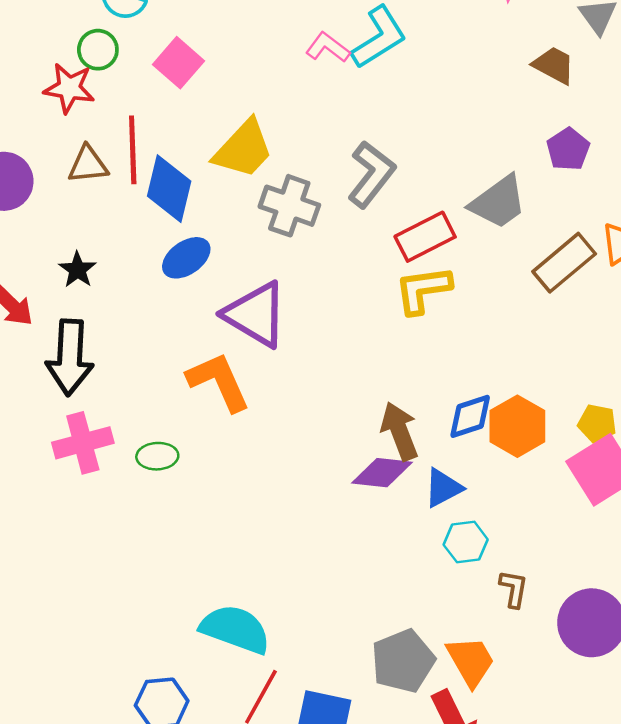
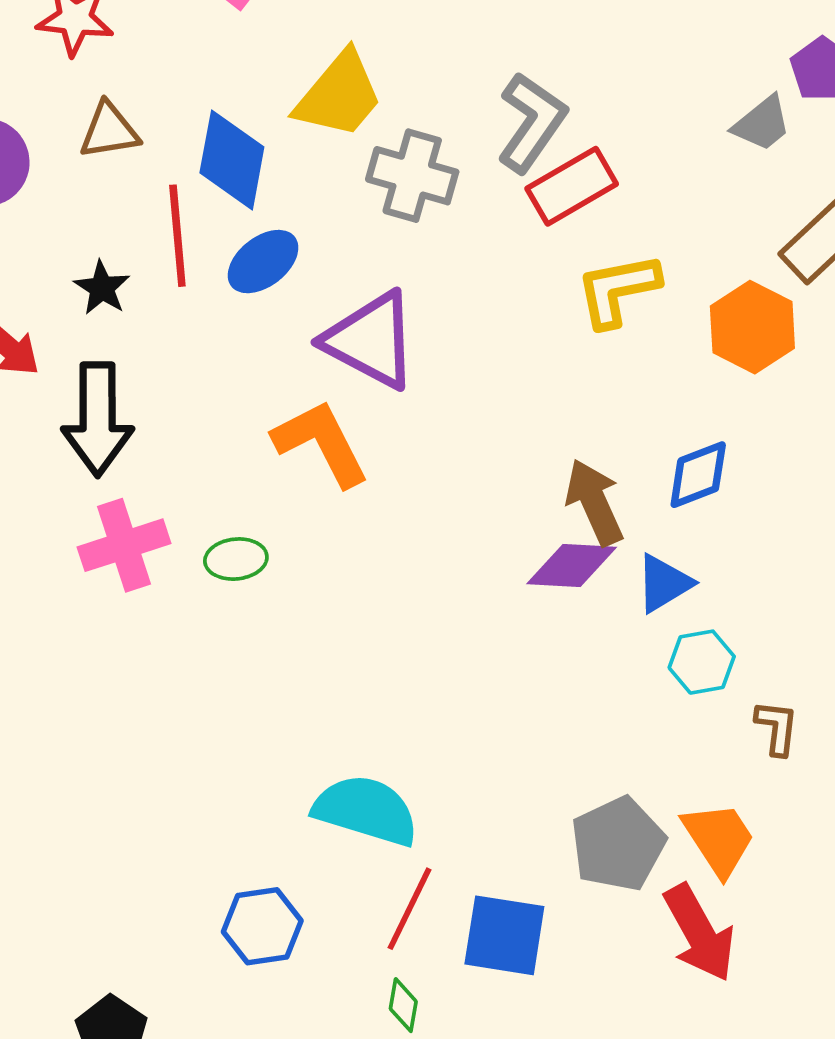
red line: (133, 150) -> (177, 236), moved
gray trapezoid: (498, 202) -> (762, 124), moved, size x0.7
red rectangle: (425, 237) -> (572, 186), moved
orange hexagon: (517, 426) -> (752, 327), moved

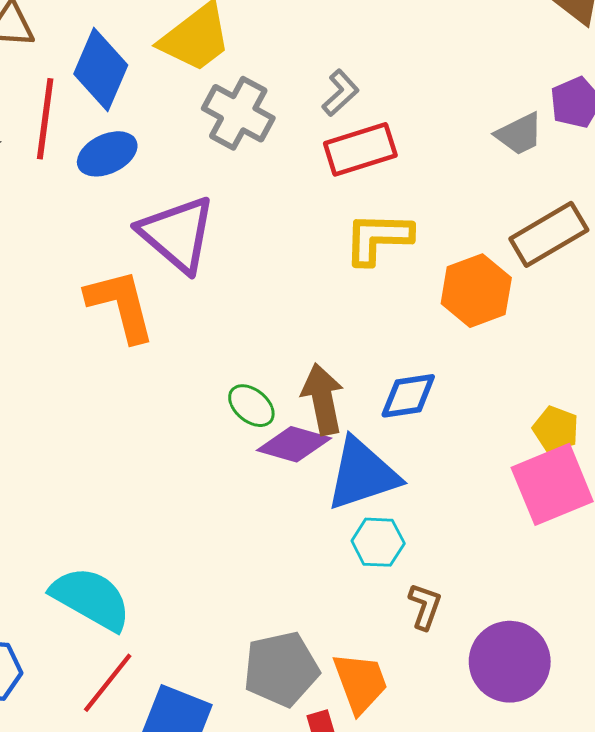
gray L-shape: (532, 122) -> (340, 93), size x0.6
green ellipse: (236, 559) -> (251, 406), moved, turned 33
blue triangle: (664, 583) -> (362, 474), size x1.6

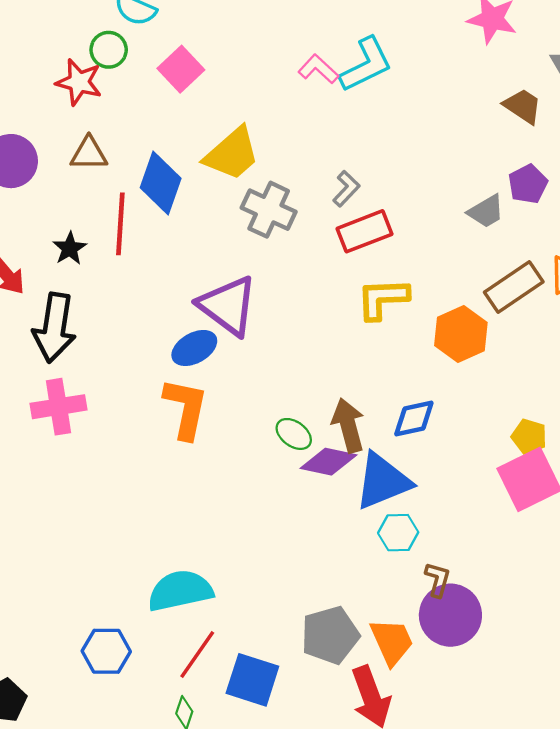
blue ellipse: (107, 154) -> (194, 348), moved
orange L-shape: (121, 305) -> (186, 408), moved, turned 30
cyan semicircle: (91, 599) -> (180, 591), turned -38
purple circle: (510, 662) -> (450, 615), moved

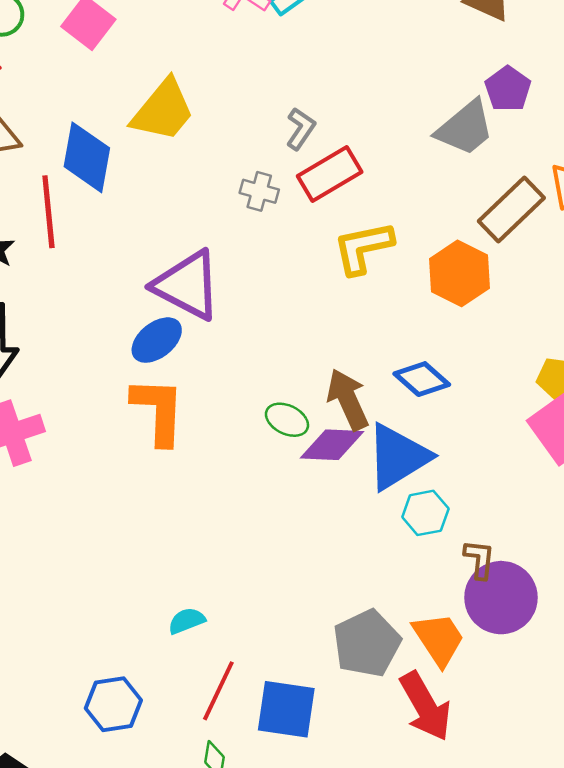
gray cross: (269, 210) -> (259, 191), moved, size x0.6
gray trapezoid: (486, 211) -> (465, 128), size x1.4
blue diamond: (414, 418) -> (422, 379), turned 63
cyan semicircle: (180, 591) -> (187, 621), size x0.5

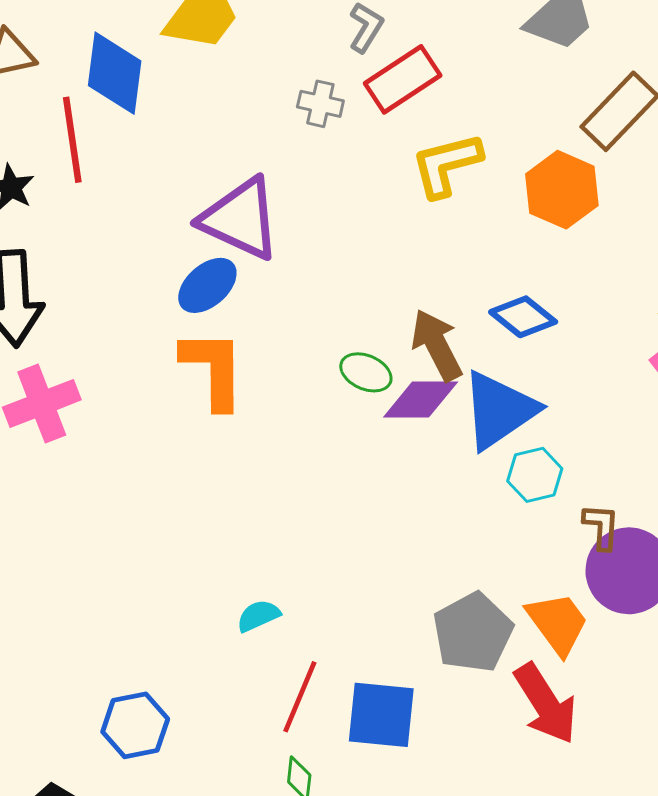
blue hexagon: (113, 704) -> (135, 725), moved

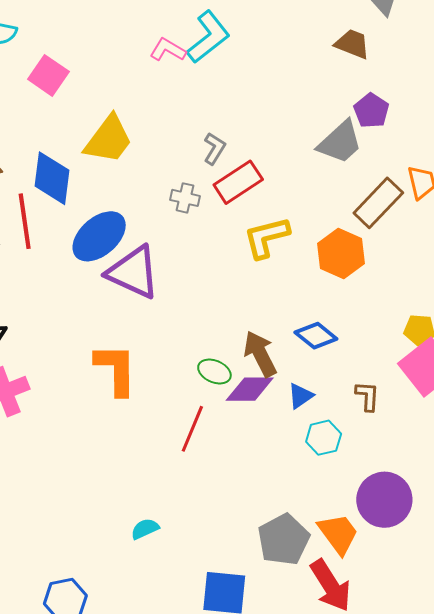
blue ellipse: (207, 285) -> (99, 236), moved, size x1.4
blue triangle: (499, 410) -> (301, 396), size x0.5
brown L-shape: (601, 527) -> (367, 396), moved
red line: (300, 697) -> (192, 429), moved

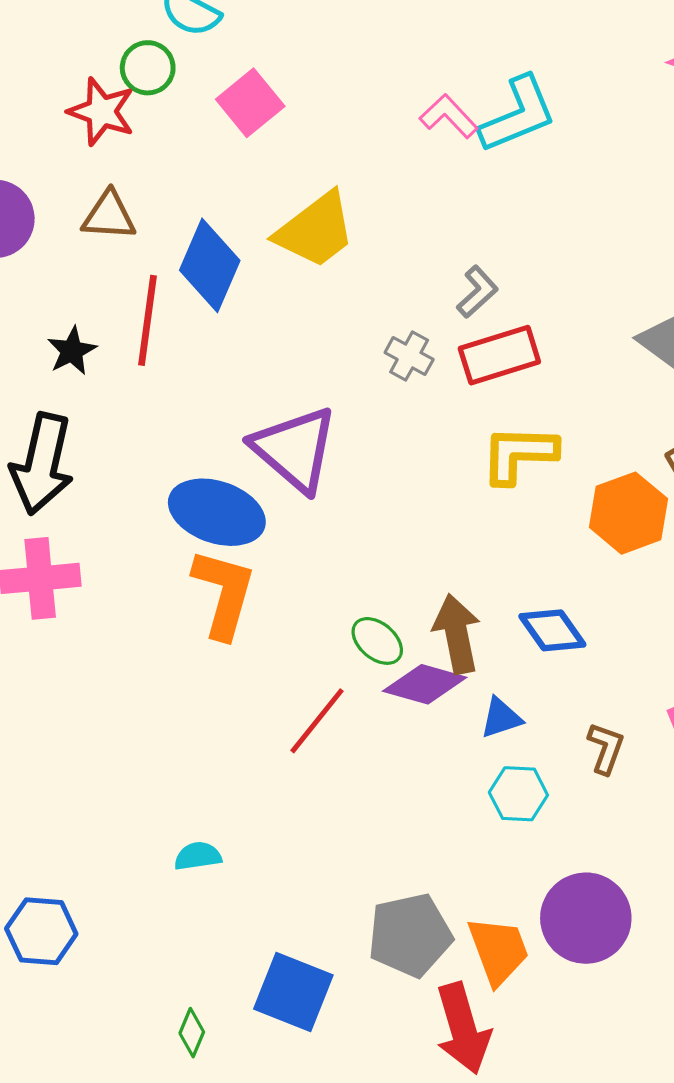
blue ellipse: (99, 236) -> (217, 512), moved, turned 44

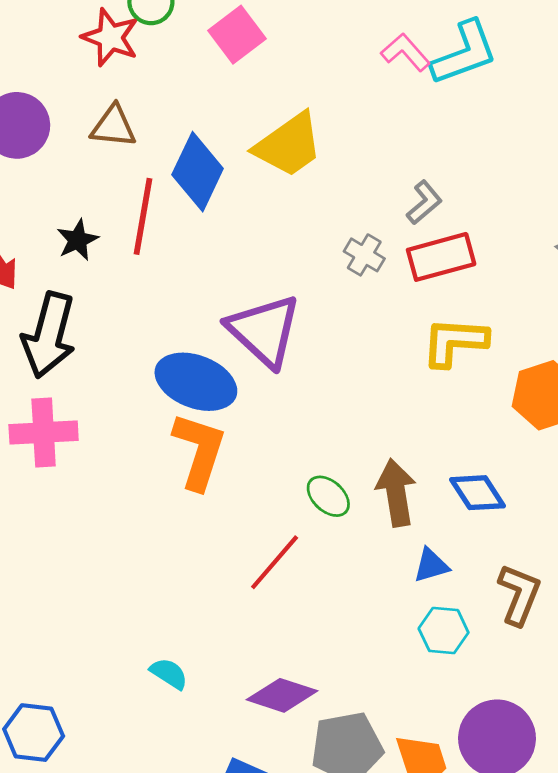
purple diamond: (425, 684) -> (282, 695), moved
brown L-shape: (606, 748) -> (519, 595), size x1.4
cyan semicircle: (198, 856) -> (169, 674), turned 39

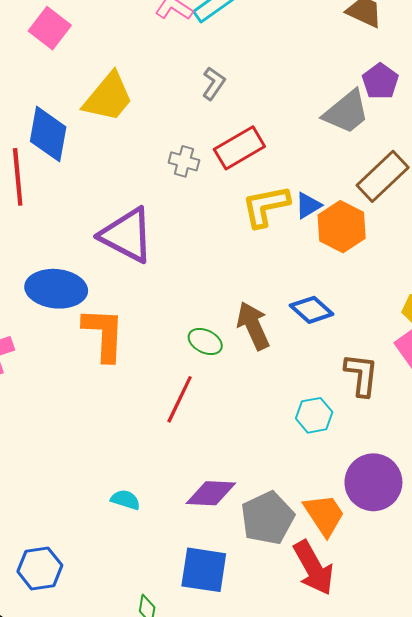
gray L-shape: (424, 202) -> (214, 83), moved
blue ellipse: (196, 382) -> (56, 289), moved
blue triangle: (431, 565) -> (308, 206), moved

